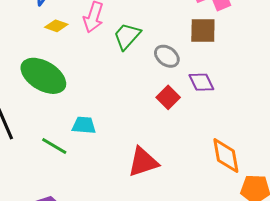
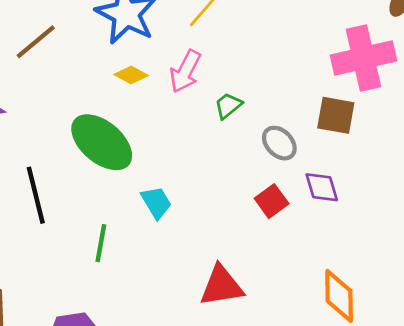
green trapezoid: (127, 36) -> (228, 106), size x0.7
cyan trapezoid: (84, 125) -> (156, 202), moved, turned 45
green line: (54, 146) -> (101, 243), turned 60

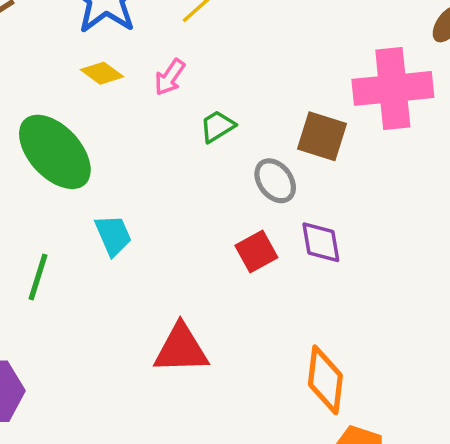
pink arrow: (185, 71) -> (170, 77), size x0.7
brown square: (336, 115) -> (322, 136), moved

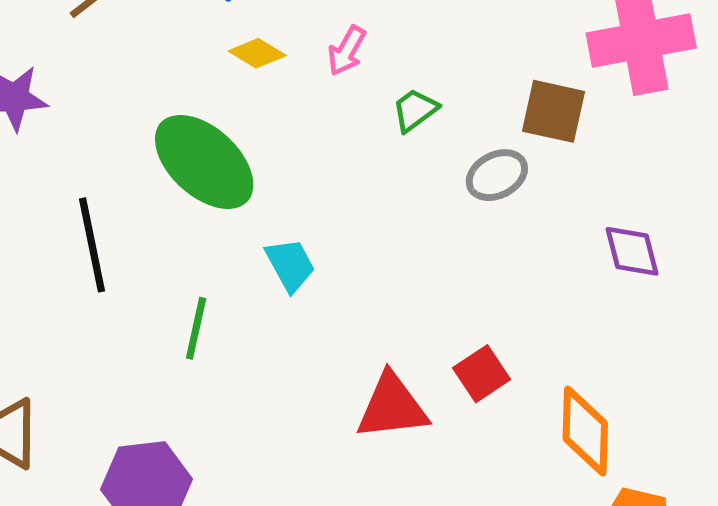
gray ellipse: (275, 181) -> (497, 175), turned -75
purple diamond: (321, 242) -> (632, 251), moved
red square: (256, 252) -> (482, 374), moved

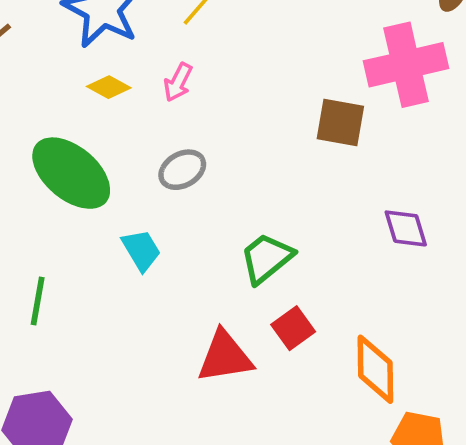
green trapezoid: (415, 110) -> (266, 258), moved, size x1.5
gray ellipse: (497, 175) -> (182, 170), moved
green line: (196, 328) -> (38, 301), moved

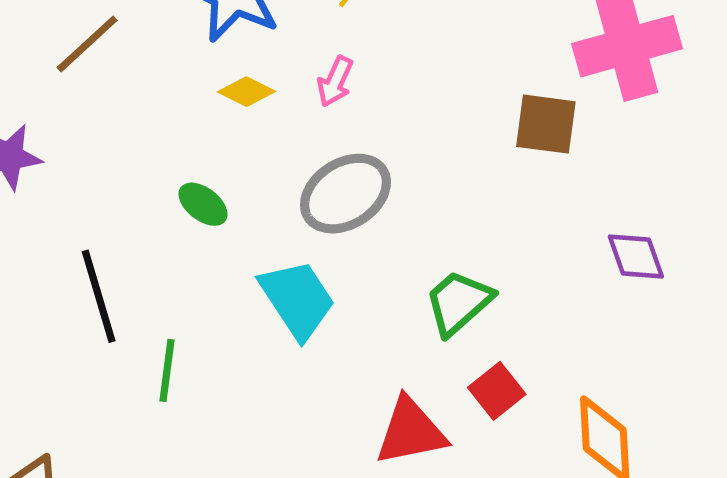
gray ellipse: (182, 170) -> (345, 194), size x1.5
green ellipse: (71, 173) -> (203, 204), size x0.5
cyan trapezoid: (141, 250) -> (297, 299), size x1.5

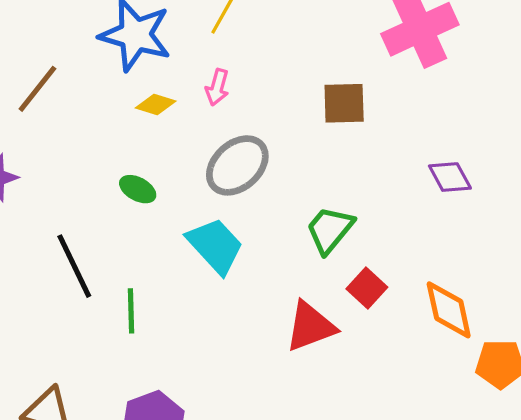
brown square: (546, 124) -> (344, 103), moved

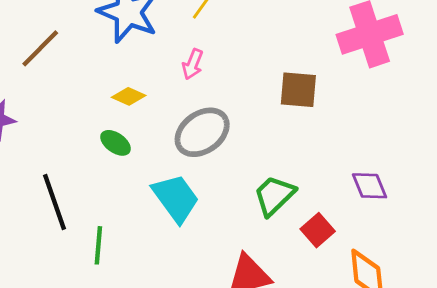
yellow diamond: (156, 105) -> (129, 96), moved
purple diamond: (450, 177) -> (369, 186), moved
red square: (367, 288) -> (318, 230), moved

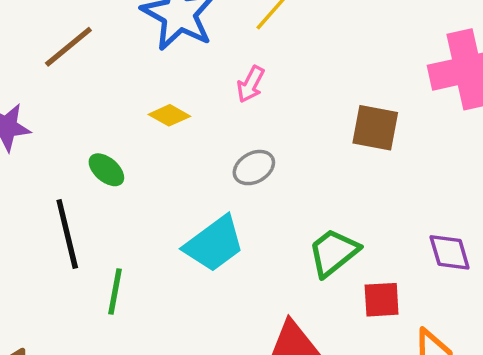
gray ellipse: (202, 132) -> (254, 168), size x0.6
green ellipse: (116, 143) -> (106, 170), moved
cyan trapezoid: (176, 198) -> (214, 244), turned 84
red square: (318, 230) -> (382, 300), turned 32

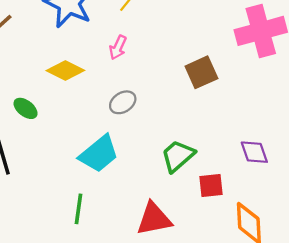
yellow diamond: (169, 115) -> (65, 71), size x1.4
brown square: (375, 128) -> (201, 72), turned -32
green line: (115, 291) -> (78, 209), moved

